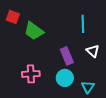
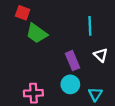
red square: (13, 17) -> (23, 13), moved
pink cross: (31, 74) -> (33, 93), moved

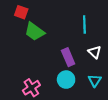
pink cross: (33, 93) -> (31, 88), turned -30
cyan triangle: (95, 94) -> (95, 81), moved

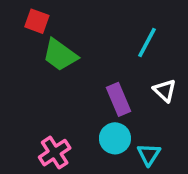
cyan line: (84, 24) -> (147, 43), turned 30
cyan triangle: (95, 81) -> (149, 154), moved

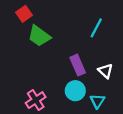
red square: (37, 21) -> (24, 14), turned 35
white triangle: (165, 90) -> (106, 71), moved

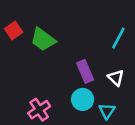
red square: (24, 14) -> (14, 31), moved
cyan line: (96, 28) -> (118, 38), moved

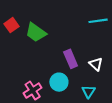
cyan line: (118, 38) -> (98, 21), moved, turned 54
cyan circle: (83, 99) -> (59, 82), moved

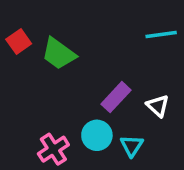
purple rectangle: (71, 59) -> (116, 97), turned 66
cyan triangle: (89, 92) -> (132, 146), moved

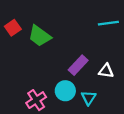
white triangle: (158, 106) -> (106, 71), turned -35

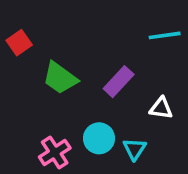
green trapezoid: (40, 36) -> (60, 78), moved
purple rectangle: (78, 65) -> (119, 82), moved

